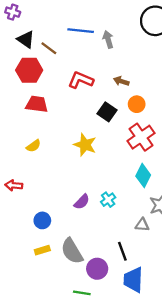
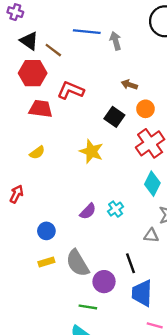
red L-shape: (81, 80) -> (71, 90), moved
red arrow: (14, 185) -> (16, 194), turned 112

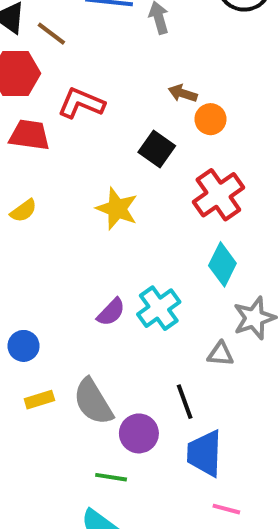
orange circle: (145, 109) -> (210, 119), moved
cyan cross: (116, 209) -> (159, 308), size x1.5
blue circle: (46, 231) -> (24, 346), moved

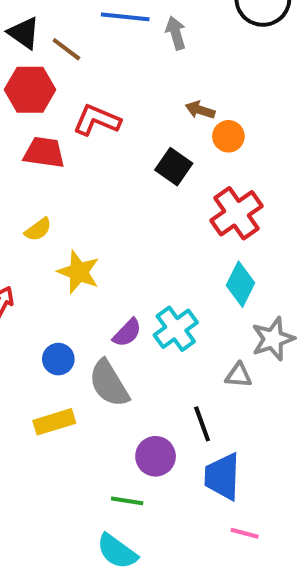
yellow star: (117, 209) -> (79, 272), moved
blue circle: (24, 346) -> (58, 359), moved
yellow rectangle: (39, 400) -> (54, 422), size x1.4
gray semicircle: (93, 402) -> (109, 383), moved

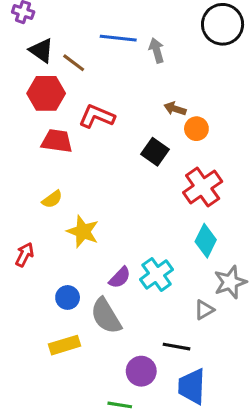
gray triangle: (239, 375) -> (204, 310), turned -35
black line: (202, 424) -> (177, 347), turned -60

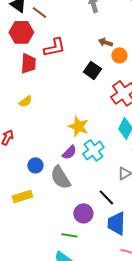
red L-shape: (97, 116) -> (54, 47), turned 145
red trapezoid: (57, 141) -> (28, 63), turned 85
yellow star: (83, 232) -> (78, 126), moved
yellow rectangle: (64, 345) -> (22, 196), moved
black line: (177, 347) -> (106, 197), turned 36

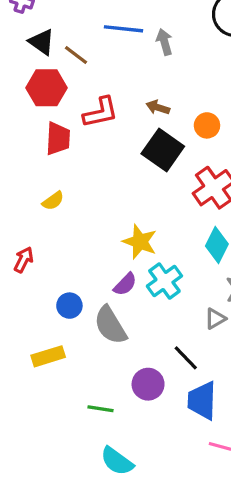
brown arrow: (105, 42) -> (158, 107), moved
black square: (92, 70) -> (163, 150), size x1.4
green line: (69, 235) -> (101, 409), moved

